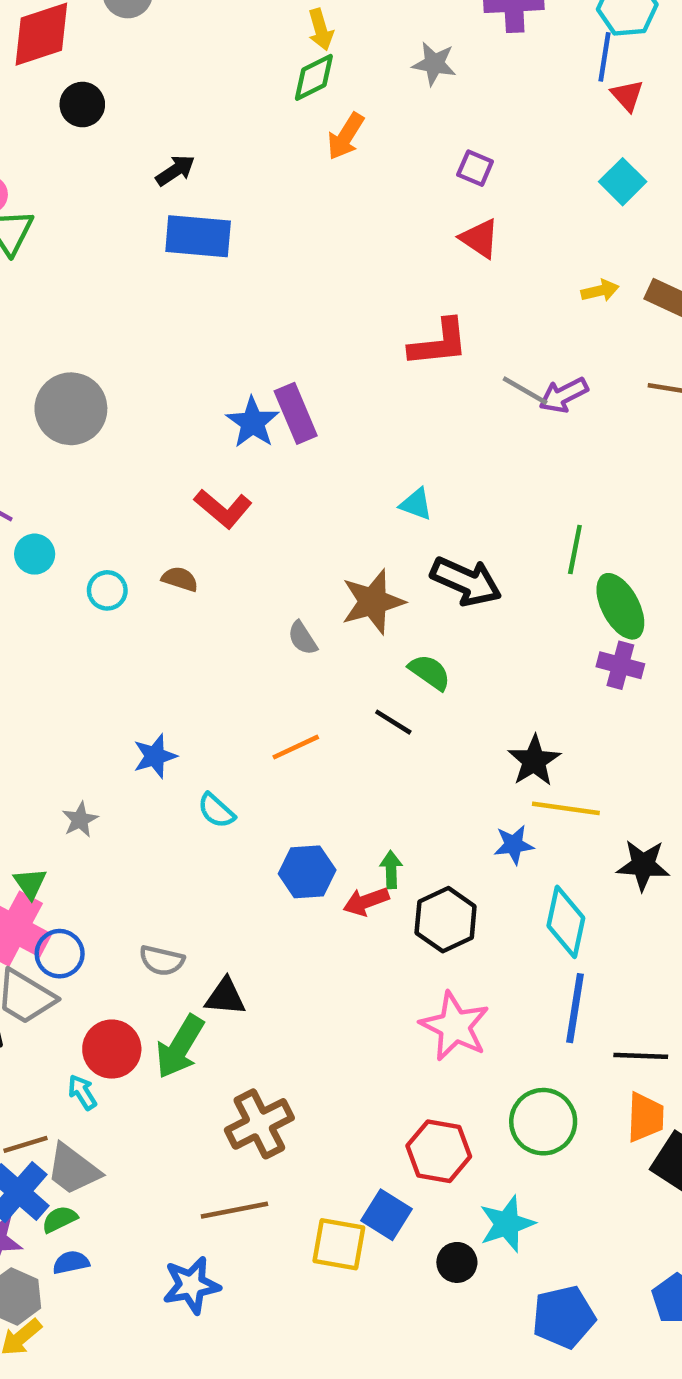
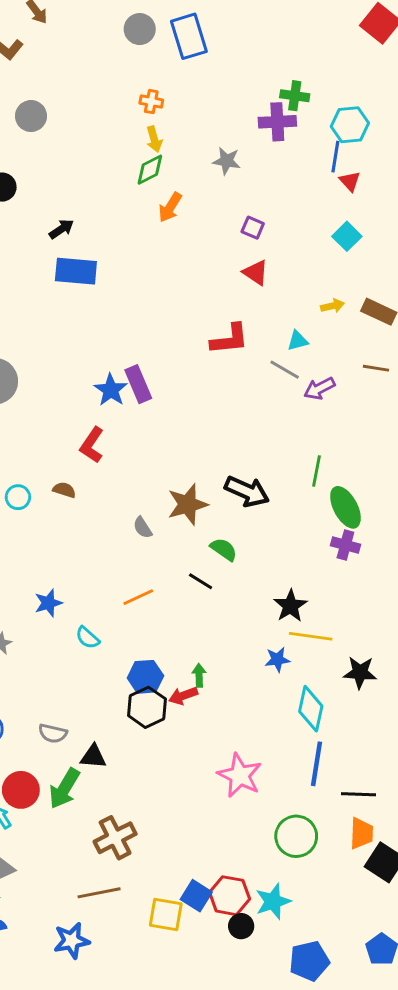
purple arrow: (564, 395) -> (319, 388), moved
cyan triangle: (416, 504) -> (298, 341), moved, turned -35
red L-shape: (223, 509) -> (92, 445), turned 84
black hexagon: (446, 920) -> (147, 707), moved
red hexagon: (439, 1151) -> (230, 896), moved

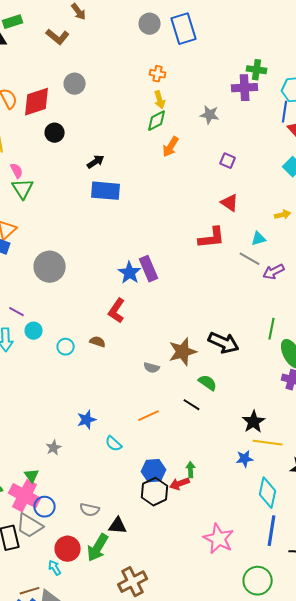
red triangle: (256, 273) -> (230, 203), moved
gray semicircle: (143, 528) -> (152, 368), turned -42

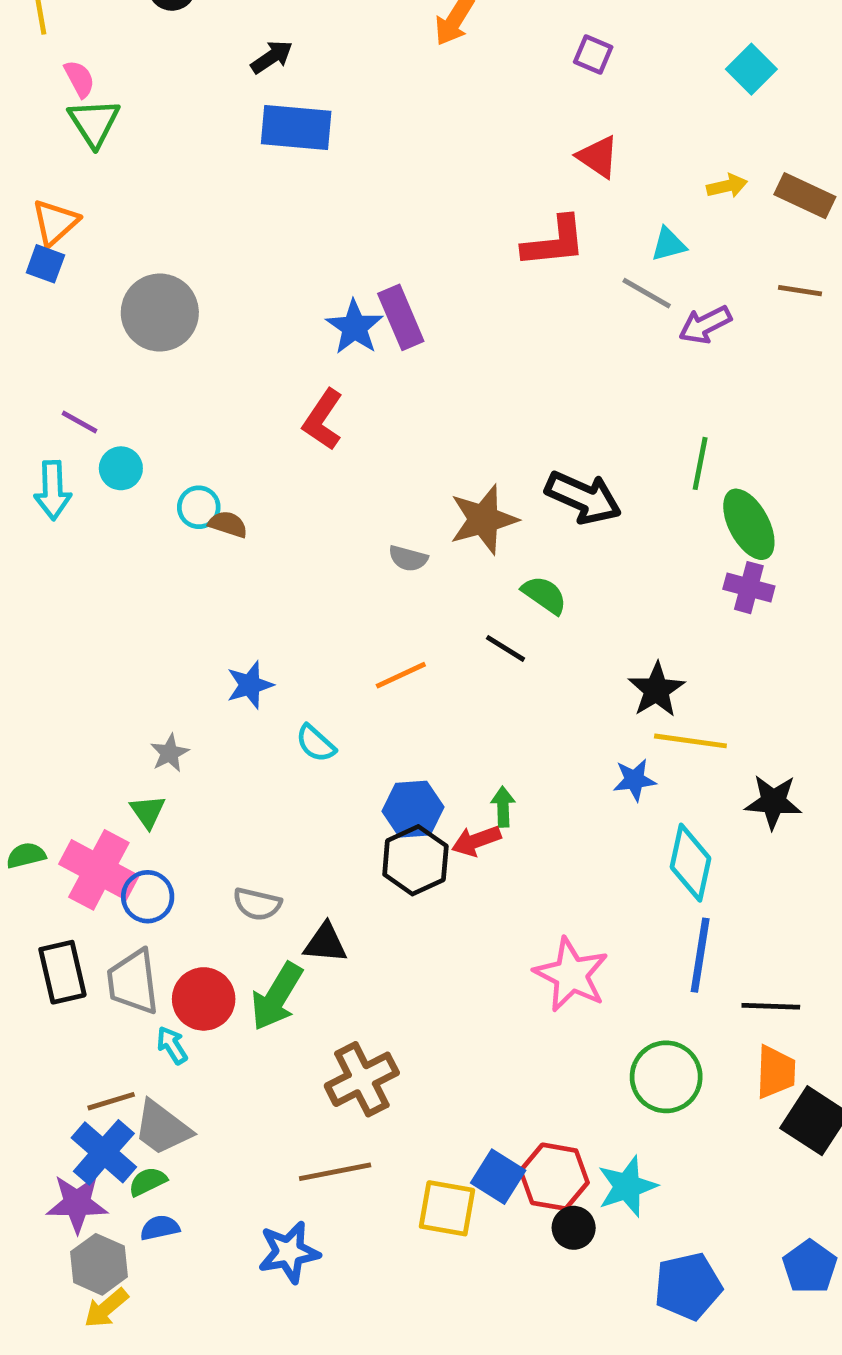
brown semicircle: (98, 342) -> (228, 524), moved
green triangle: (32, 476) -> (148, 812), moved
gray trapezoid: (30, 526) -> (133, 982), moved, turned 52

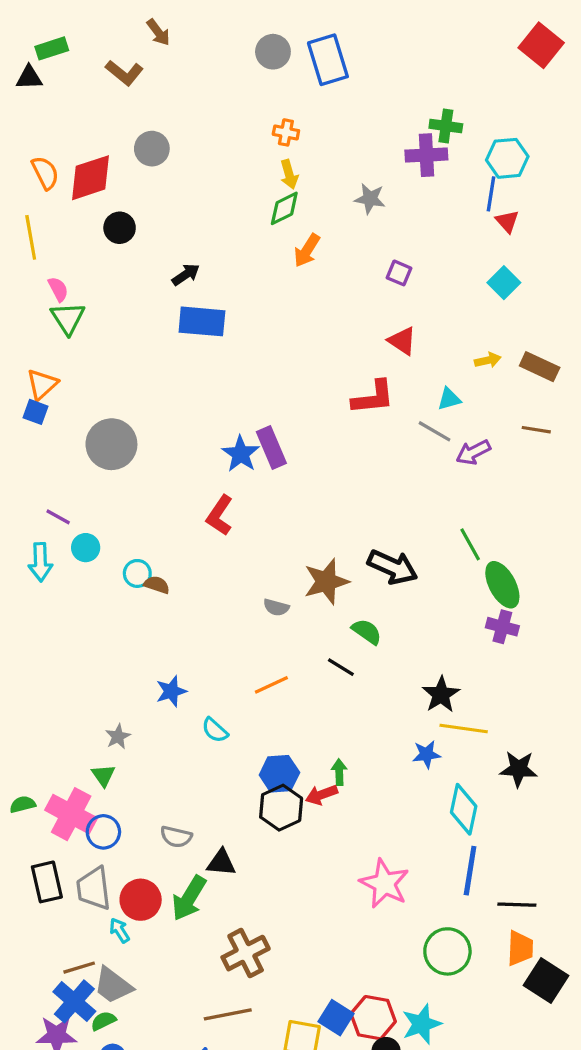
green line: (700, 463) -> (470, 544), turned -40

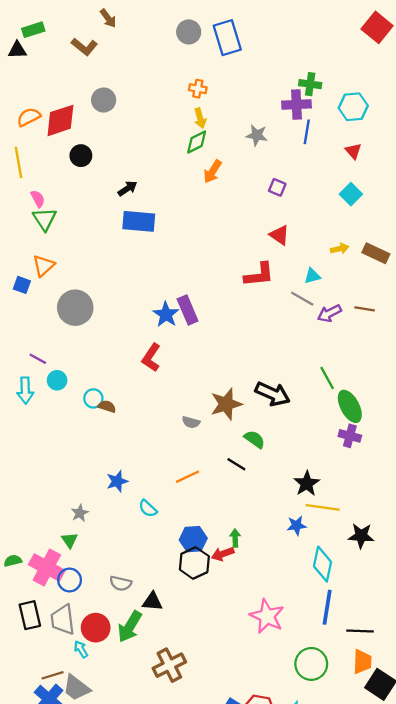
orange semicircle: (45, 173) -> (29, 117), turned -90
blue line: (491, 194) -> (307, 132), moved
orange triangle: (42, 384) -> (43, 266), moved
brown line: (536, 430) -> (365, 309), moved

